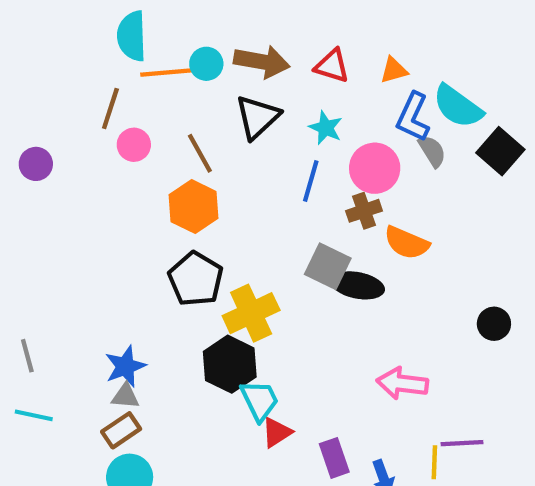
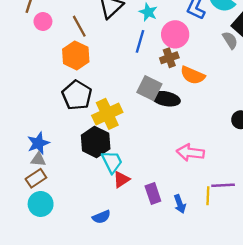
gray semicircle: (432, 151) -> (230, 40), moved

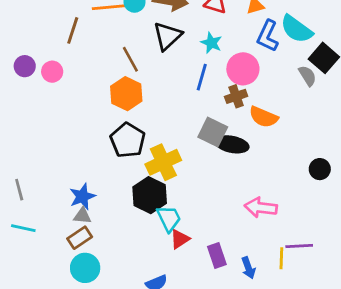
pink circle: (43, 21) -> (52, 72), moved

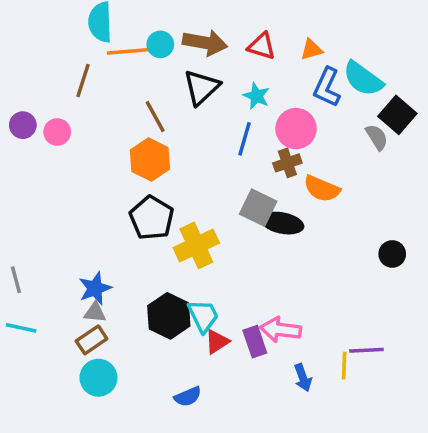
black hexagon: (150, 195) -> (169, 316), moved
pink arrow: (261, 208) -> (281, 330), moved
purple rectangle: (217, 256) -> (255, 342), moved

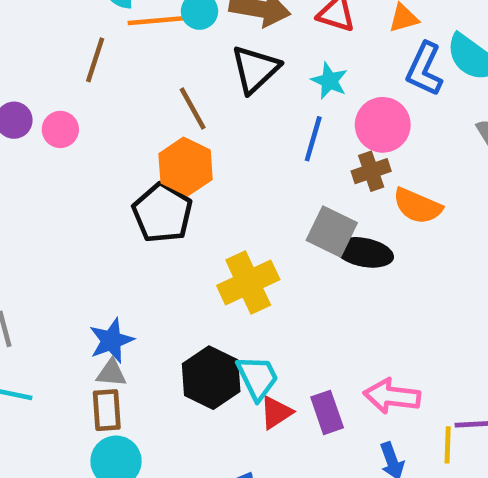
black pentagon: (152, 218) -> (162, 213), moved
pink arrow: (281, 330) -> (392, 396), moved
brown rectangle: (92, 340) -> (107, 410), turned -60

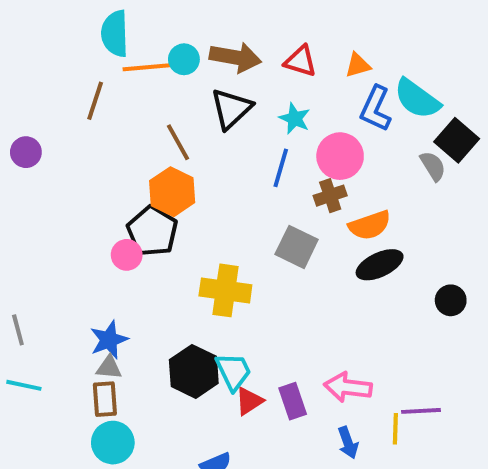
pink circle: (60, 129) -> (127, 255), moved
orange semicircle: (418, 206) -> (370, 225), turned -42
black ellipse: (364, 252) -> (380, 265), moved, turned -36
yellow cross: (248, 283) -> (225, 290), turned 33

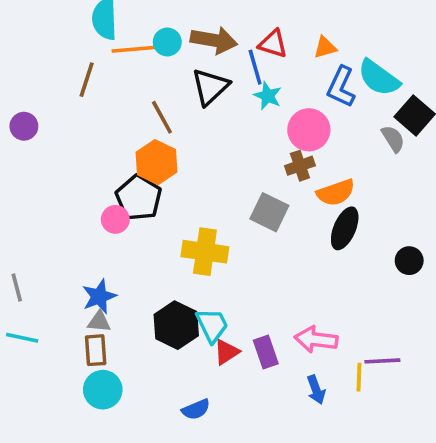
blue line: (281, 168) -> (255, 67), moved, turned -32
black ellipse: (380, 265) -> (345, 228), turned -42

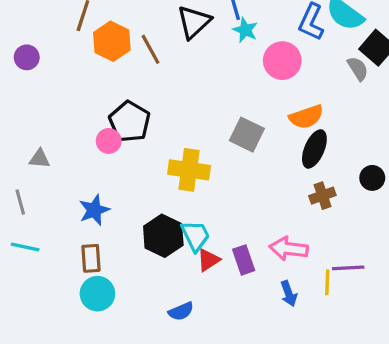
orange hexagon: (157, 162) -> (112, 41), moved
brown cross: (300, 166) -> (322, 196), moved
gray triangle: (99, 322) -> (40, 159), moved

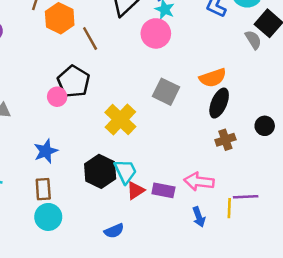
brown line: (150, 49) -> (90, 39), moved
pink circle: (282, 61) -> (156, 33), moved
yellow cross: (189, 170) -> (120, 119), turned 36
purple rectangle: (244, 260) -> (163, 190), turned -60

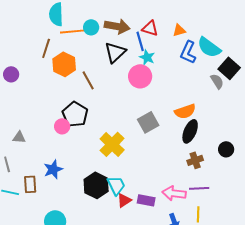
gray square: (166, 92) -> (148, 122), turned 35
brown rectangle: (43, 189) -> (30, 184), moved
purple line: (246, 197) -> (199, 188), moved

